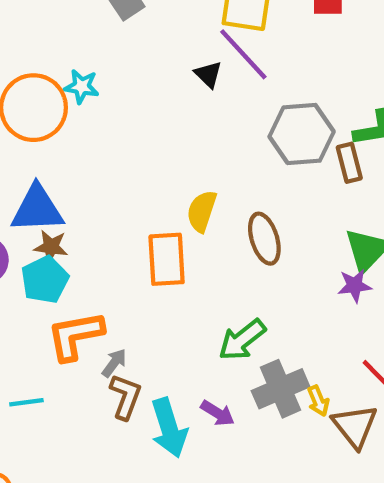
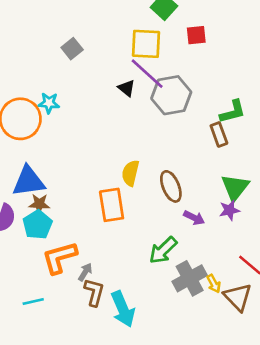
gray hexagon: (302, 134) -> (171, 95), moved
purple arrow: (218, 413) -> (194, 218), moved

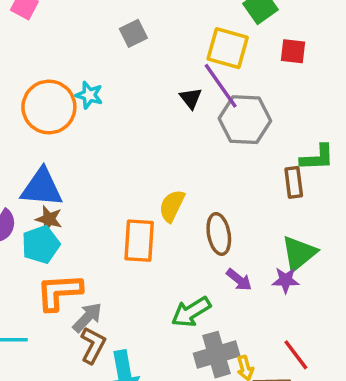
gray arrow: (85, 272) -> (87, 317), size x1.4

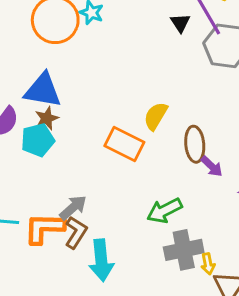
brown star: (49, 219) -> (47, 118), turned 30
orange rectangle: (139, 241) -> (124, 144), turned -72
purple arrow: (239, 280) -> (212, 166), moved
orange L-shape: (59, 292) -> (44, 228), moved

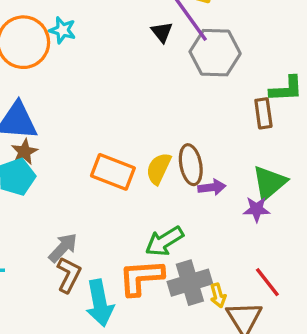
yellow semicircle: (156, 116) -> (159, 169), moved
purple arrow: (212, 166) -> (212, 187), turned -45
orange L-shape: (44, 228) -> (141, 277), moved

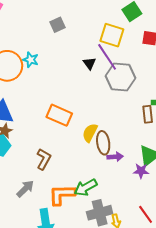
yellow semicircle: (159, 169) -> (90, 133), moved
orange rectangle: (113, 172) -> (59, 115), moved
brown L-shape: (69, 275) -> (44, 159), moved
orange L-shape: (141, 277) -> (62, 195), moved

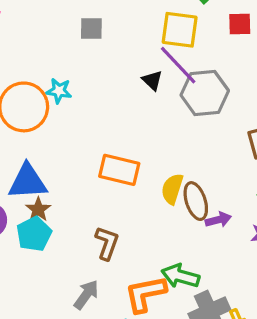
gray square: (58, 25) -> (91, 28), turned 35
green arrow: (86, 188) -> (180, 276), turned 55

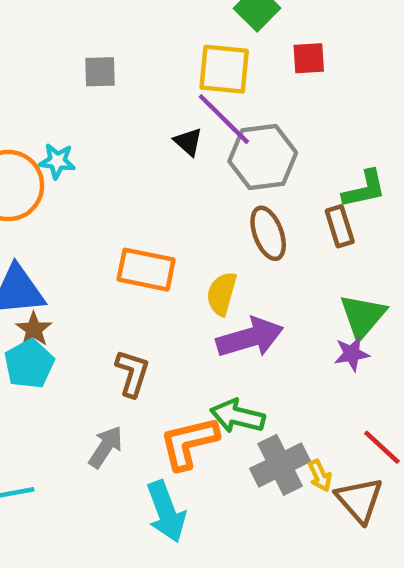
brown ellipse: (196, 201) -> (268, 233), moved
purple arrow: (218, 220) -> (250, 338), moved, size x1.8

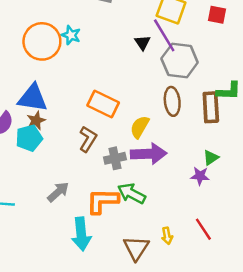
brown rectangle: (340, 226) -> (211, 107), size x1.4
green triangle: (363, 316) -> (211, 158), size x0.6
brown L-shape: (132, 373) -> (88, 139), moved
gray cross: (280, 465) -> (115, 158), moved, size x0.7
brown triangle: (359, 500) -> (136, 248), moved

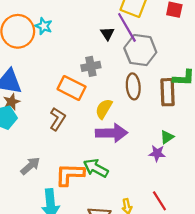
gray cross: (115, 158) -> (91, 66), moved

